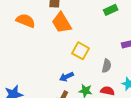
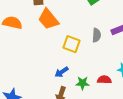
gray semicircle: (107, 66) -> (97, 35), moved

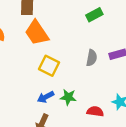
yellow square: (71, 44) -> (49, 66), moved
green star: (83, 83) -> (68, 97), moved

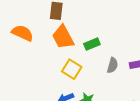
green rectangle: (94, 15) -> (92, 44), moved

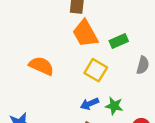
orange semicircle: (23, 33) -> (41, 66), moved

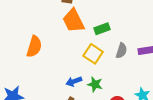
orange semicircle: (41, 66) -> (34, 47), turned 80
yellow square: (96, 70) -> (93, 54), moved

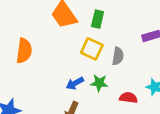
green rectangle: (102, 29) -> (98, 19), turned -48
gray semicircle: (121, 51) -> (118, 56), moved

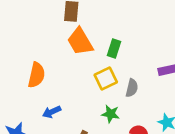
yellow square: (92, 49) -> (106, 78), turned 35
blue arrow: (75, 83) -> (52, 112), moved

